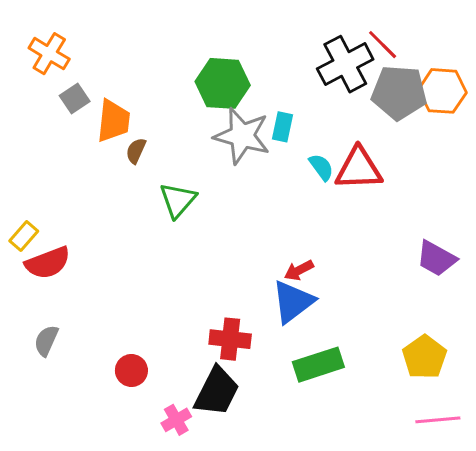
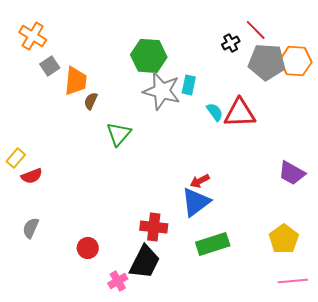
black cross: (345, 64) -> (231, 43), size x0.5
red semicircle: (48, 263) -> (32, 176), size x0.7

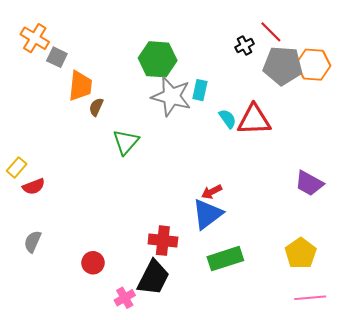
gray square: (50, 66) -> (57, 57), moved, turned -30

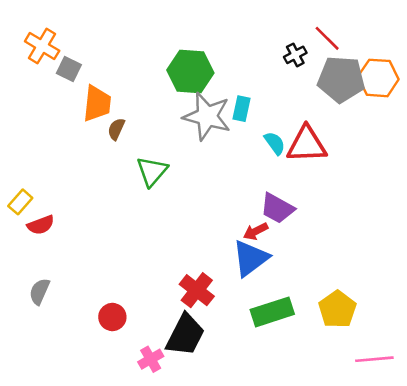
purple trapezoid: (309, 183) -> (277, 208), moved
red cross: (163, 241) -> (197, 290), turned 32
yellow pentagon: (301, 253) -> (337, 309), moved

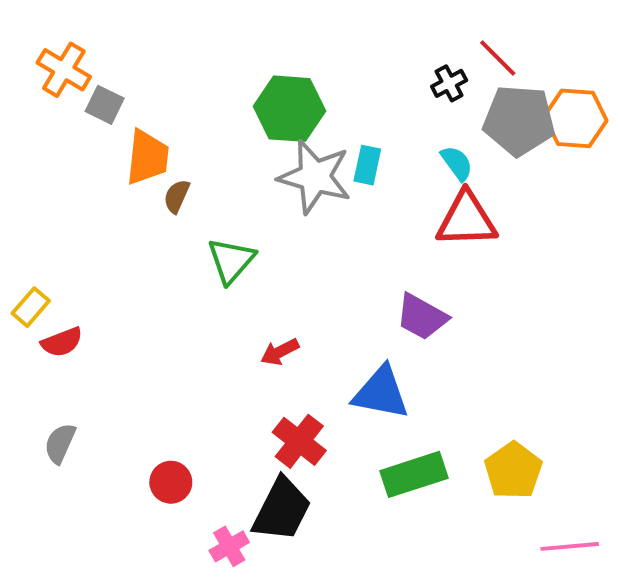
cyan semicircle: (275, 143) -> (457, 163), moved
red arrow: (256, 231) -> (280, 352), moved
blue triangle: (250, 258) -> (381, 393), turned 48

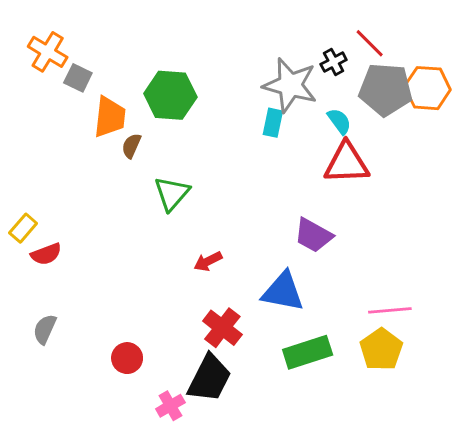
green hexagon: (290, 109) -> (170, 95), moved
gray star: (315, 177) -> (290, 85), moved
pink line: (570, 546) -> (390, 310), moved

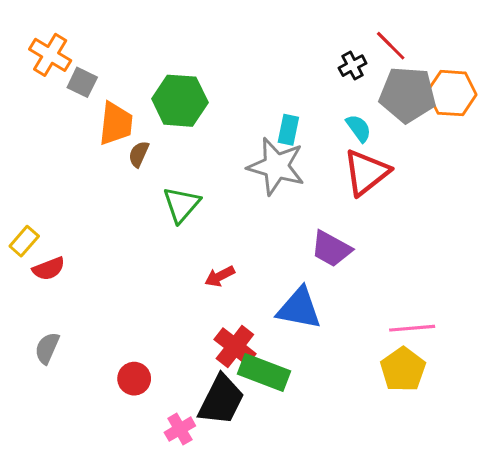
gray star: (290, 85) -> (276, 166), moved
red triangle: (347, 163) -> (366, 172), turned -36
green rectangle: (308, 352) -> (264, 373), moved, turned 39

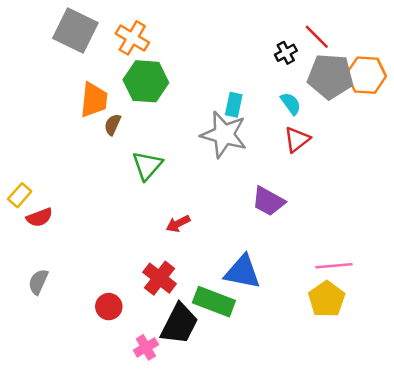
orange cross: (50, 55) -> (132, 38), moved
gray square: (82, 82) -> (75, 31), moved, size x1.8
red triangle: (366, 172) -> (297, 139), size x0.7
blue triangle: (299, 308) -> (242, 272), moved
red cross: (235, 347) -> (160, 278), moved

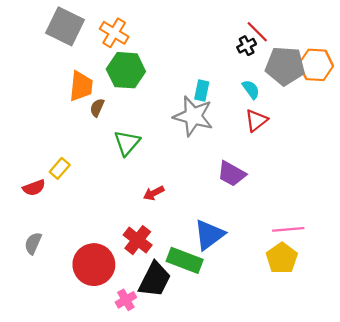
red line: (317, 37) -> (257, 32), moved
yellow rectangle: (20, 195) -> (60, 168), moved
blue triangle: (242, 272) -> (209, 235), turned -48
red circle: (109, 307) -> (94, 265), size x1.8

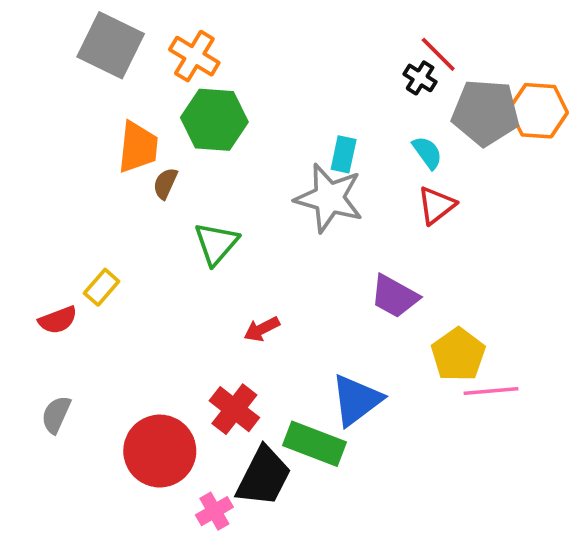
black cross: (247, 46) -> (420, 78), turned -30
yellow pentagon: (282, 258) -> (458, 355), moved

